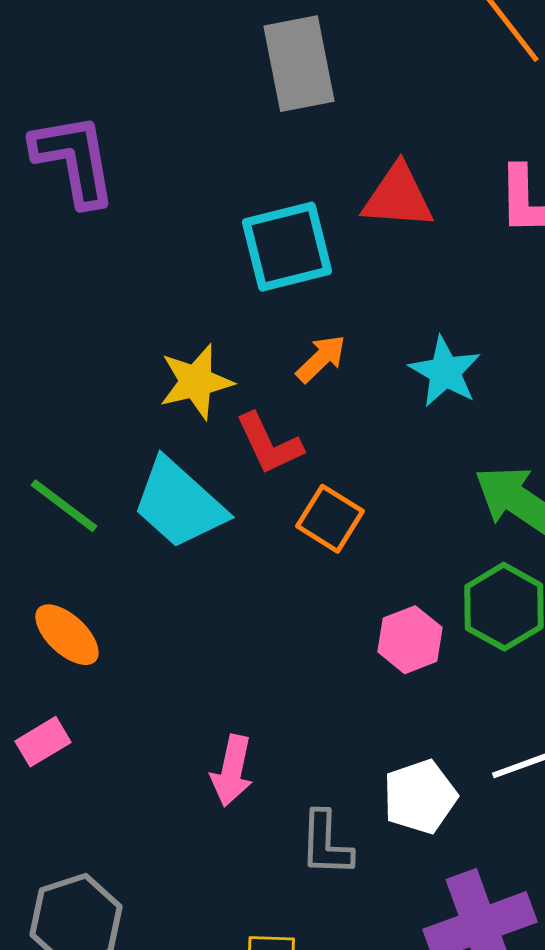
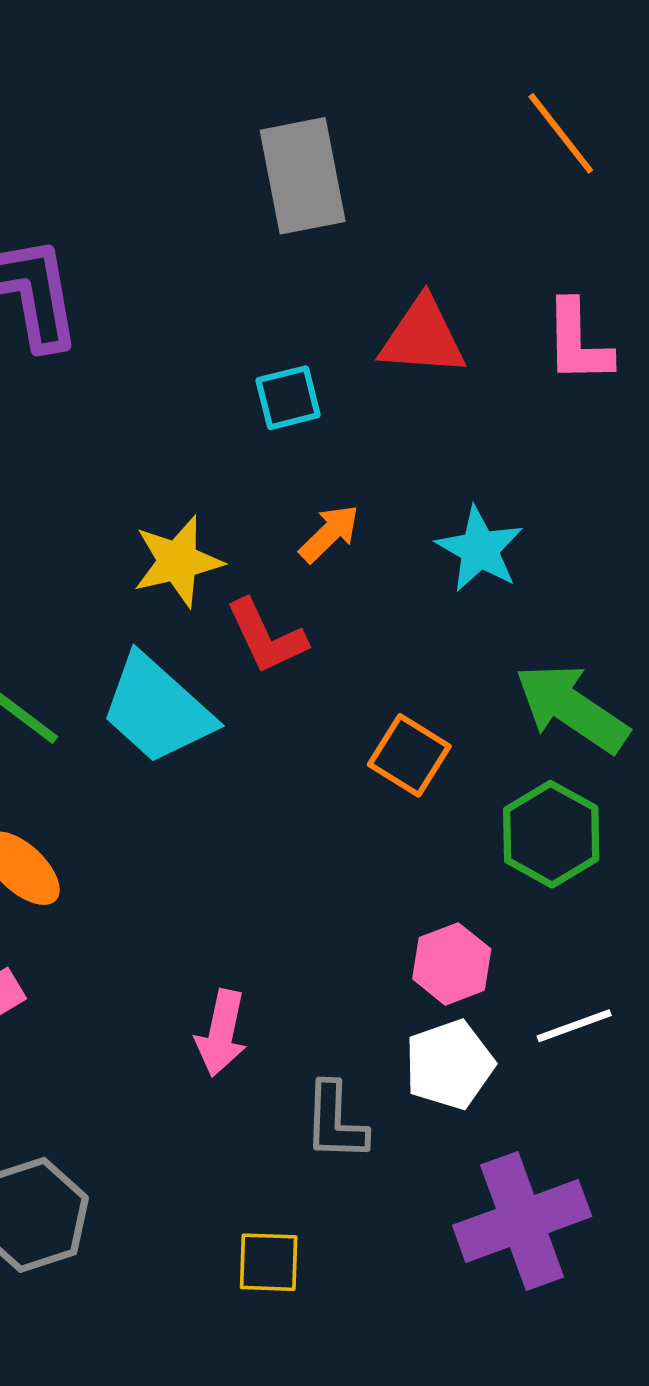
cyan square: (287, 247) -> (288, 398), size x0.6
orange square: (330, 519) -> (409, 755), moved
pink hexagon: (410, 640) -> (452, 964), moved

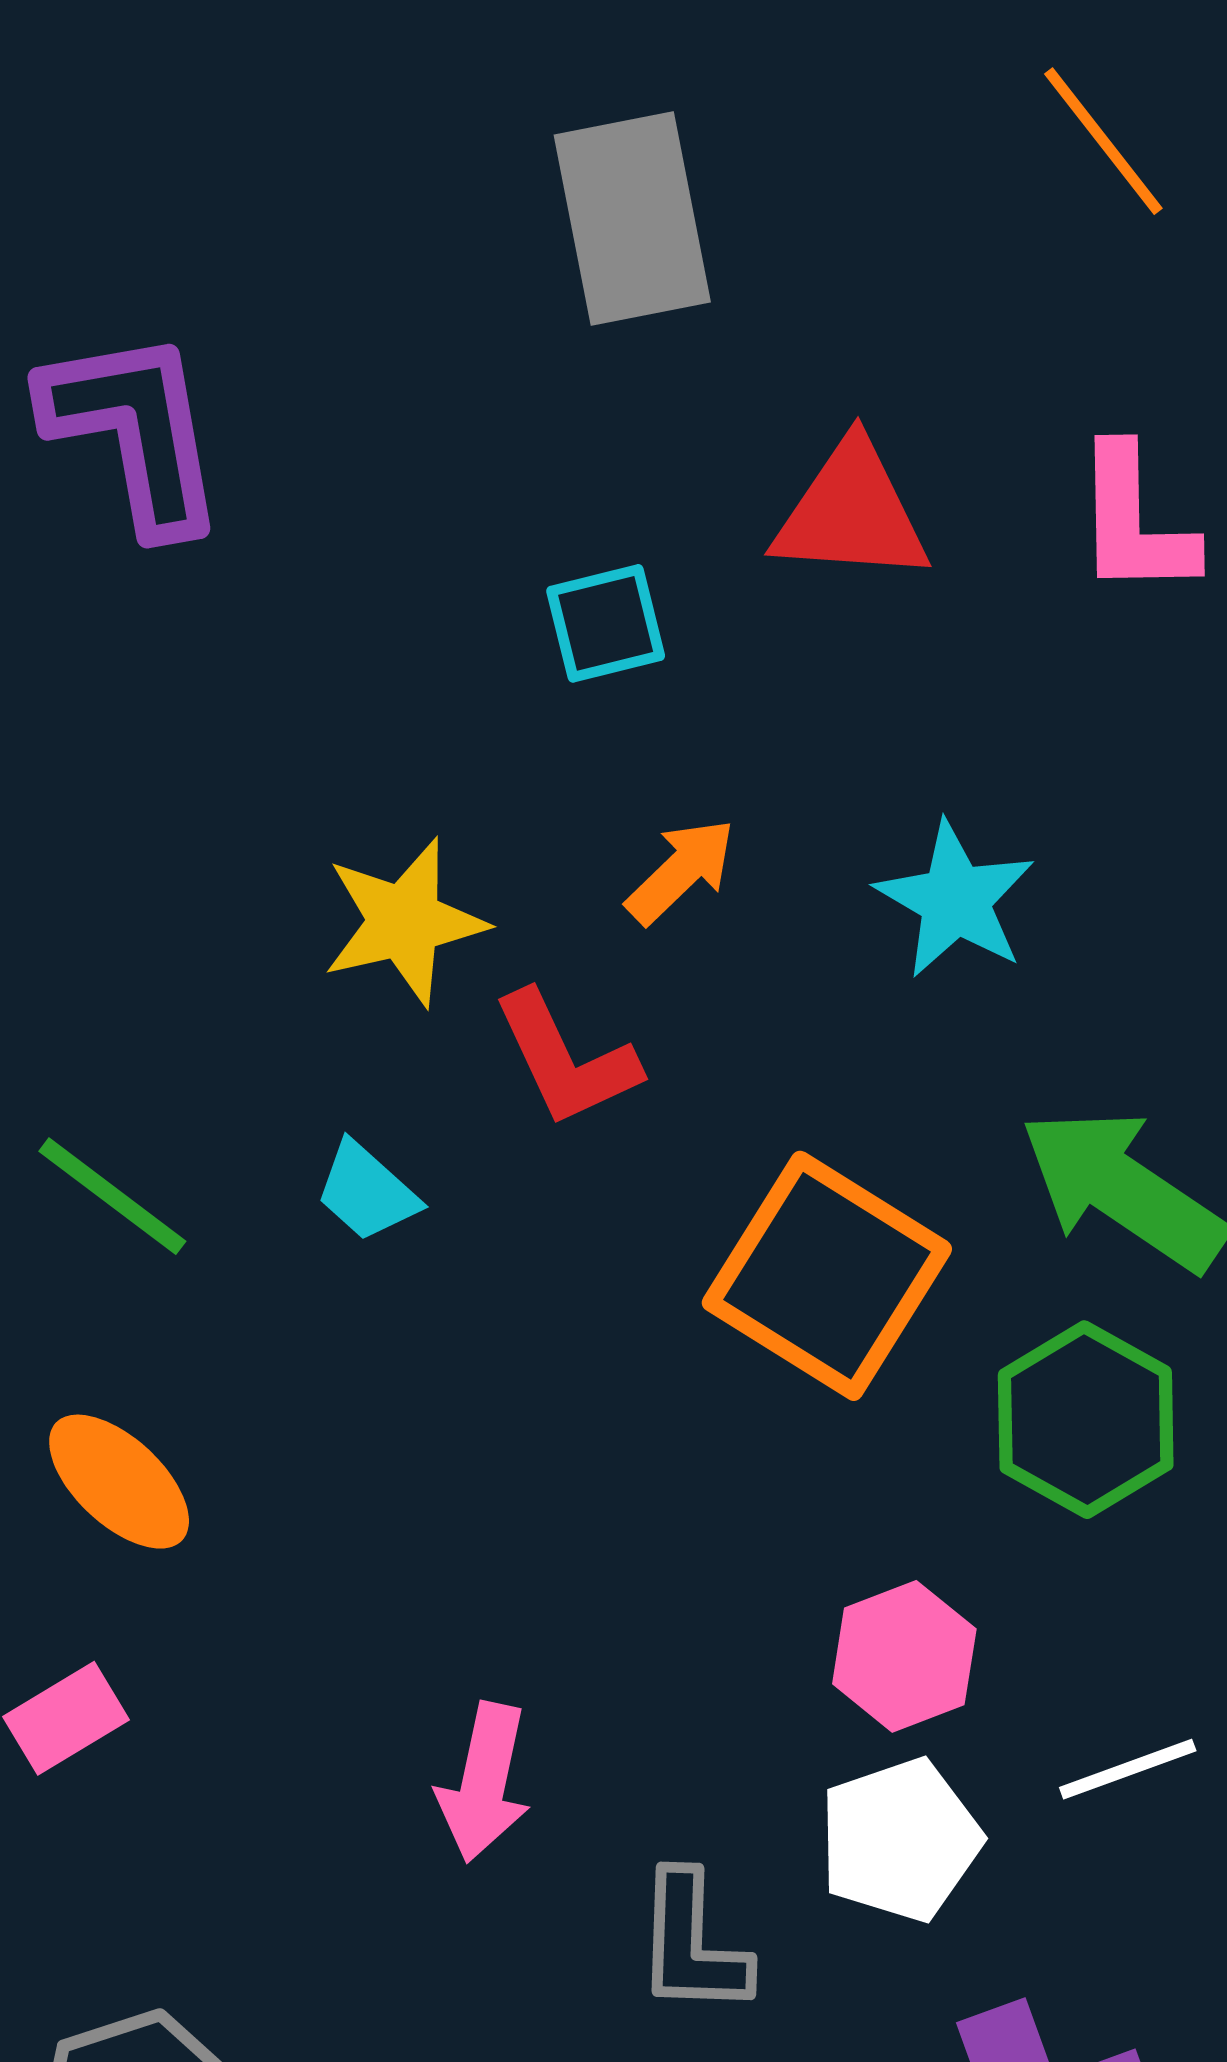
cyan trapezoid: (157, 709) -> (367, 1192), size x0.5
orange square: (409, 755) -> (827, 1276), size x1.6

